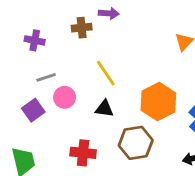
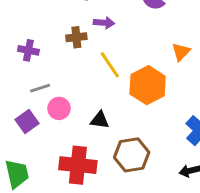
yellow line: (106, 73) -> (110, 65), moved
orange hexagon: (158, 102) -> (148, 85), moved
red cross: (83, 153) -> (78, 165), size x1.4

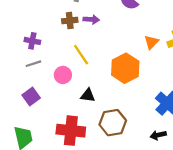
brown cross: (76, 37) -> (70, 21), moved
yellow line: (110, 65) -> (81, 55), moved
gray line: (40, 88) -> (33, 64), moved
pink circle: (59, 108) -> (63, 75), moved

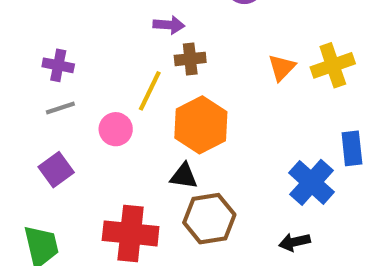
brown cross: (70, 21) -> (190, 59), moved
yellow line: (81, 55) -> (150, 91), turned 60
orange hexagon: (125, 68) -> (201, 125), moved
black triangle: (88, 95) -> (184, 176), moved

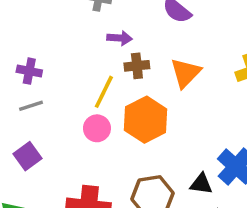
orange triangle: (282, 67) -> (186, 73), moved, size x1.4
pink circle: (116, 129) -> (97, 128), moved
black triangle: (184, 176) -> (201, 184), moved

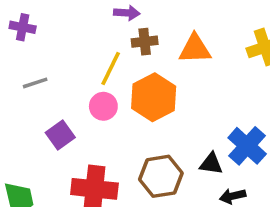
purple cross: (29, 71) -> (23, 27), moved
orange triangle: (186, 73) -> (195, 49), turned 44
purple square: (28, 156) -> (60, 135), moved

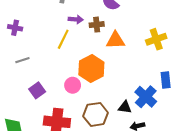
brown cross: (145, 42) -> (97, 25), moved
yellow line: (111, 69) -> (63, 39), moved
pink circle: (103, 106) -> (73, 85), moved

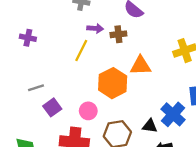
orange triangle: (115, 40) -> (140, 66), moved
gray line: (22, 60) -> (36, 88), moved
pink circle: (73, 85) -> (88, 111), moved

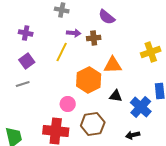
purple cross: (28, 38) -> (26, 33), moved
purple square: (52, 107) -> (27, 61), moved
black triangle: (150, 126) -> (116, 96), moved

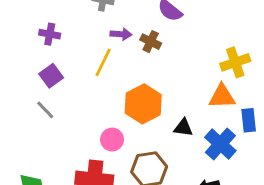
brown cross: (94, 38) -> (151, 42), turned 32
orange triangle: (113, 65) -> (222, 96), moved
gray line: (23, 84) -> (45, 110), turned 64

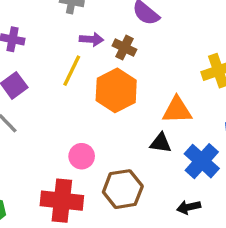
orange triangle: (222, 96) -> (177, 110), moved
orange hexagon: (143, 104) -> (116, 90), moved

